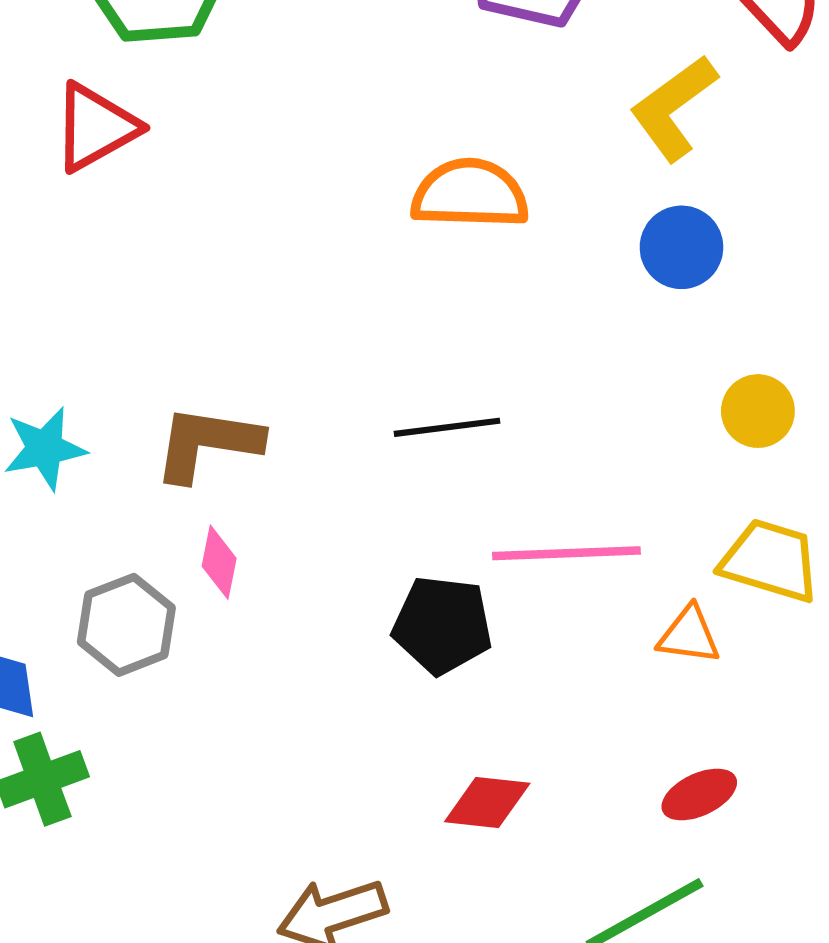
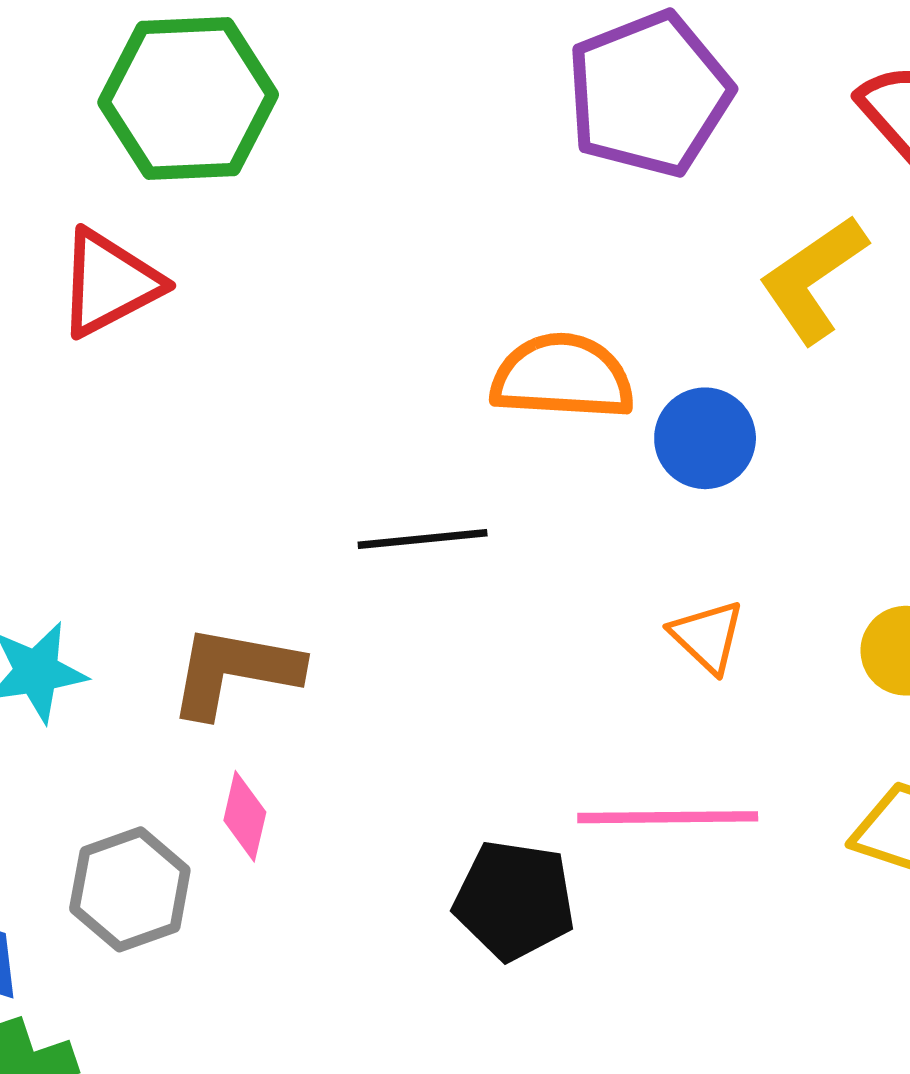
blue circle: (681, 247) -> (705, 438), moved
black line: (447, 427) -> (423, 539), moved
orange triangle: (689, 635) -> (707, 636), moved, turned 34

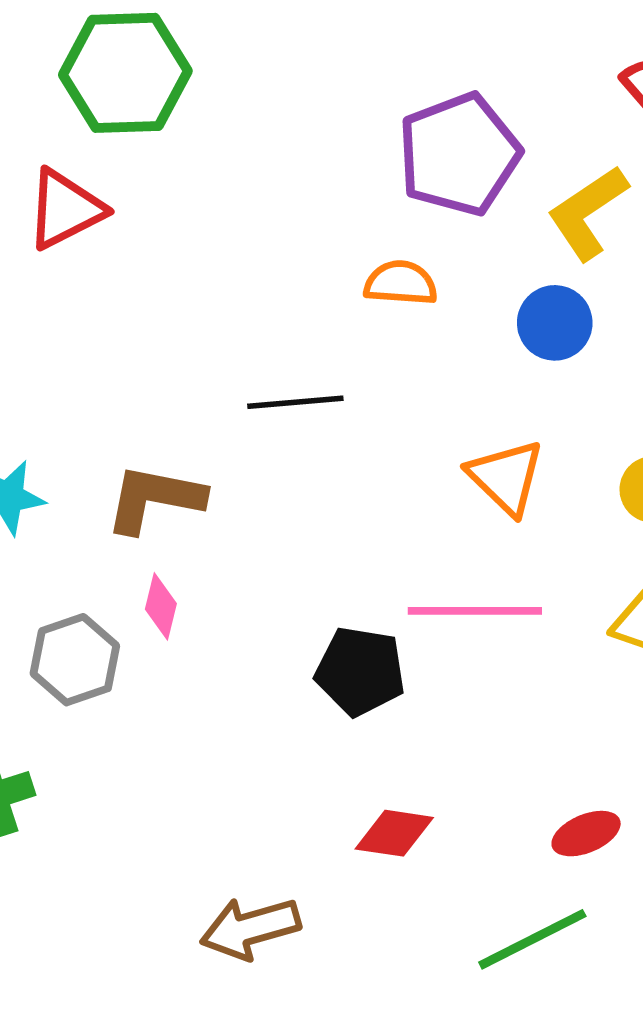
purple pentagon: (649, 94) -> (459, 154), moved
orange semicircle: (562, 377) -> (401, 283), size x0.7
blue circle: (705, 438) -> (555, 323), moved
orange triangle: (707, 636) -> (506, 477), size x1.4

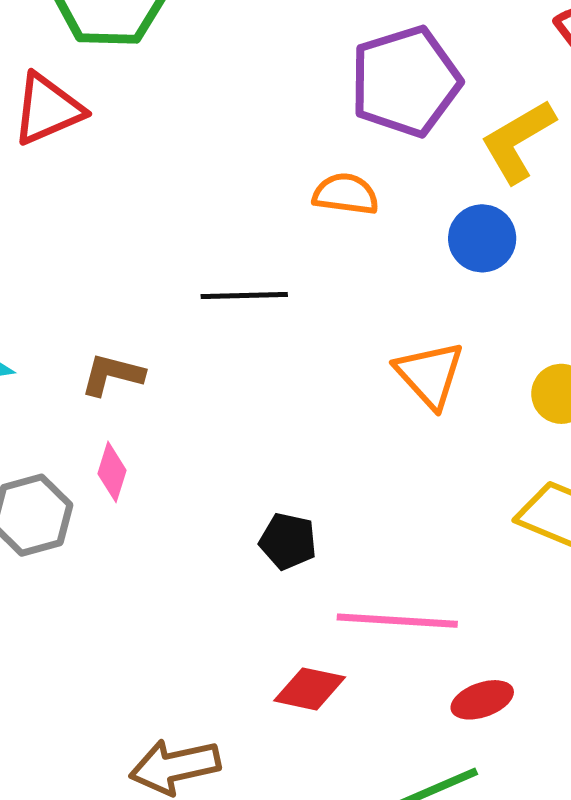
brown L-shape: (155, 499) -> (112, 375), size x0.7
pink line: (475, 611) -> (397, 621), moved
black pentagon: (360, 671) -> (288, 541), size x0.7

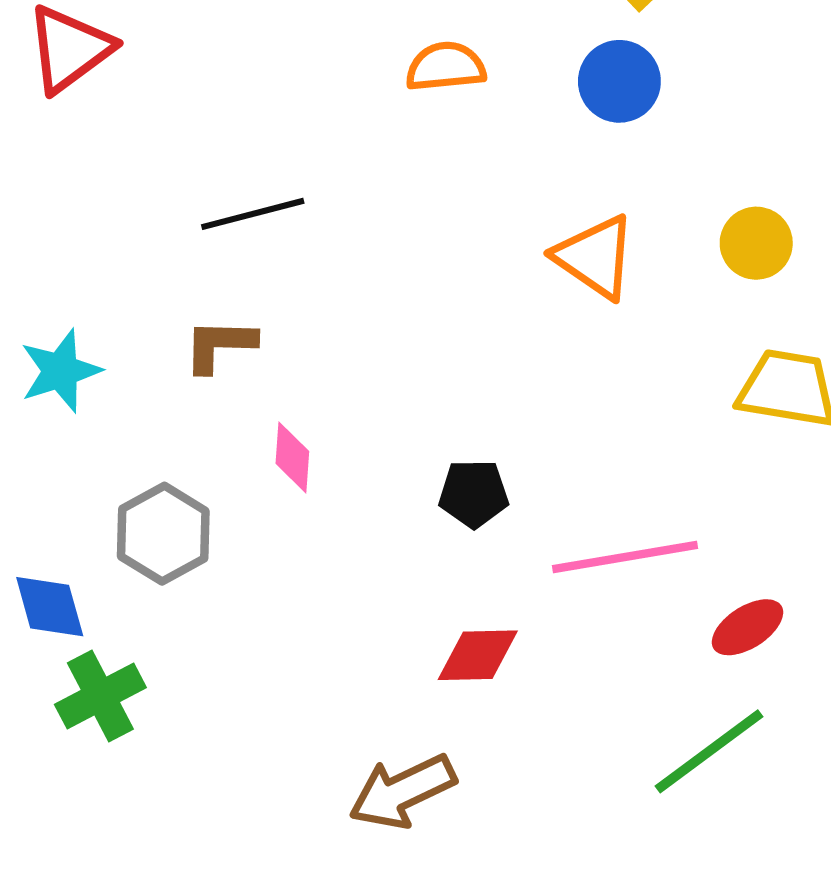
black line: (244, 296) -> (253, 214), moved
pink diamond: (112, 472) -> (292, 457), moved
red diamond: (310, 689) -> (478, 655), moved

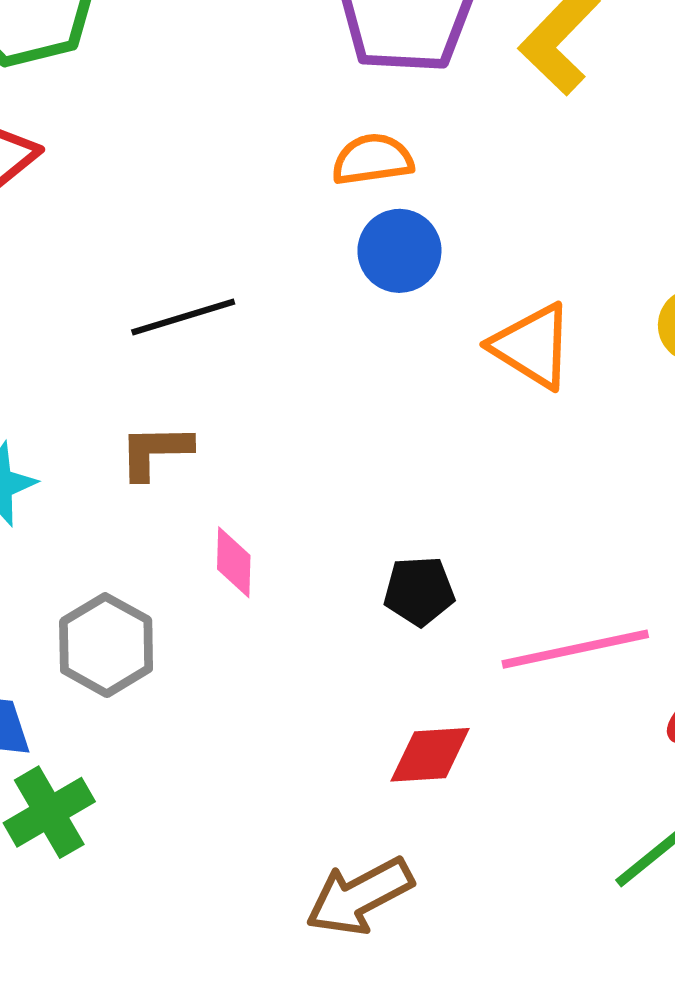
blue circle: (619, 81) -> (399, 251), moved

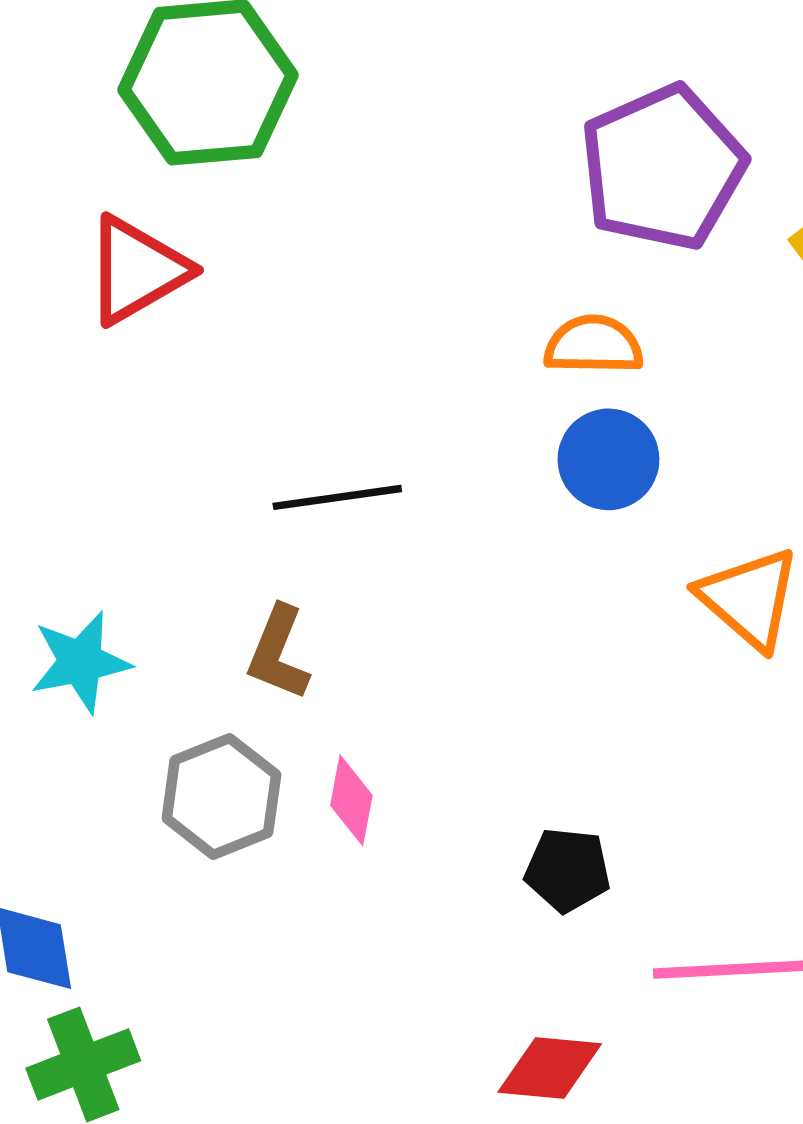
brown L-shape: (155, 451) -> (278, 653), turned -76
gray hexagon: (106, 645) -> (221, 796), moved

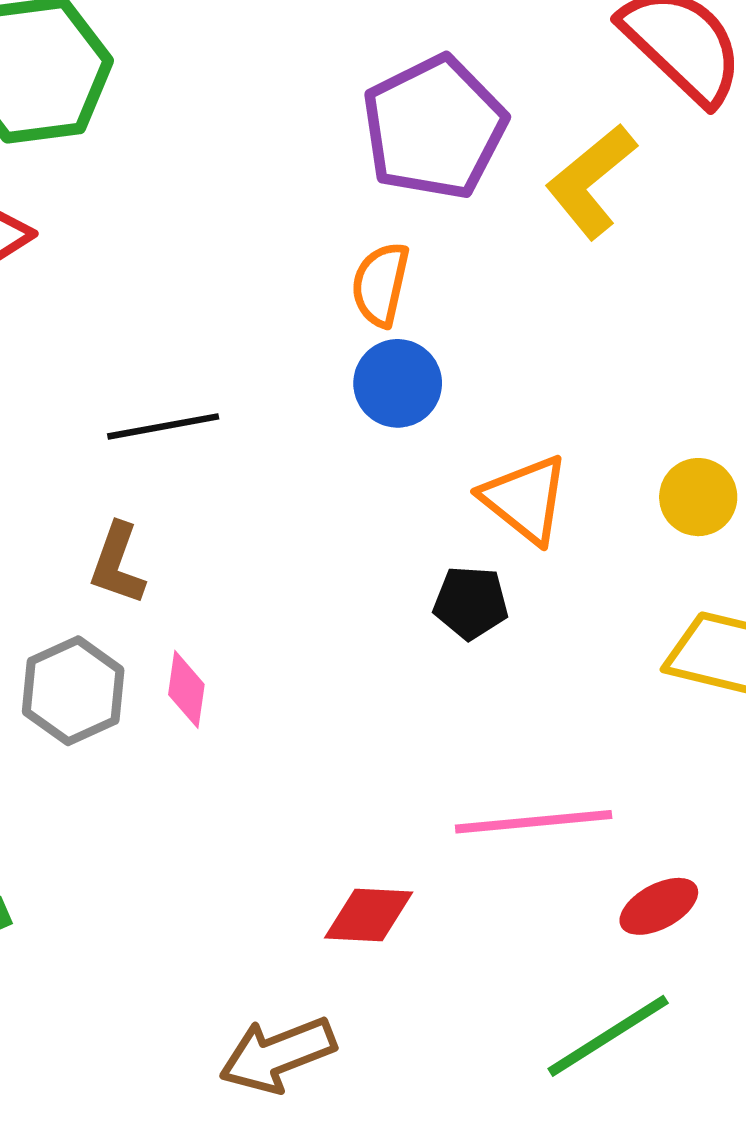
orange semicircle: (594, 345) -> (380, 284), turned -76
black pentagon: (568, 870) -> (471, 603), moved

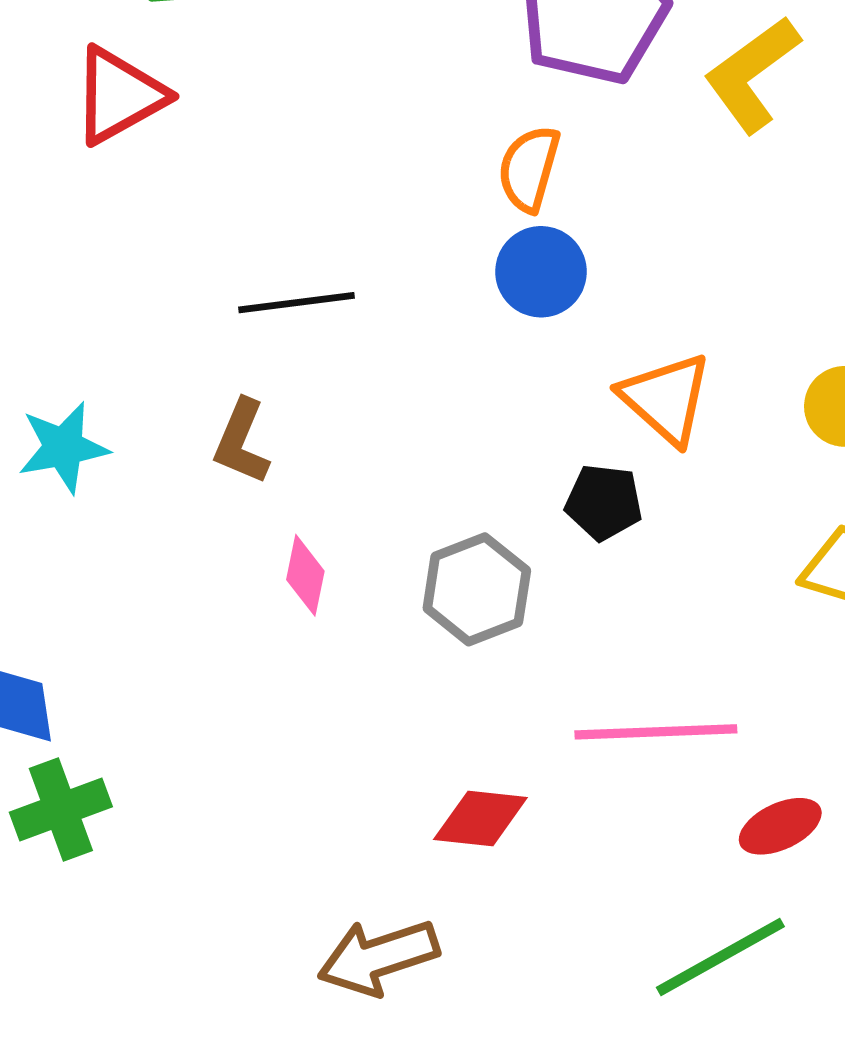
gray hexagon: (73, 691) -> (477, 589), moved

